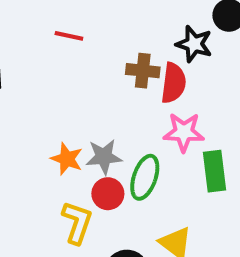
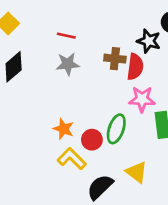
gray star: (104, 157) -> (68, 64), moved
orange star: (67, 159) -> (64, 129), moved
yellow L-shape: (77, 222) -> (72, 159), turned -64

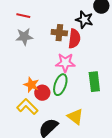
pink star: (142, 99) -> (65, 63), moved
orange star: (64, 129) -> (31, 85), moved

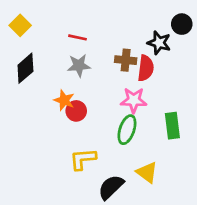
orange star: (31, 85) -> (64, 100), moved
red circle: (42, 93) -> (76, 111), moved
yellow L-shape: (27, 107) -> (83, 159), turned -50

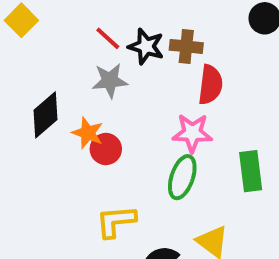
red line: (78, 37) -> (108, 38), turned 30
black star: (159, 43) -> (146, 46), moved
brown cross: (126, 60) -> (186, 46), moved
black diamond: (25, 68) -> (45, 115), moved

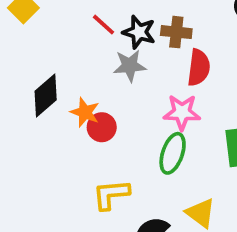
gray star: (110, 81) -> (130, 66), moved

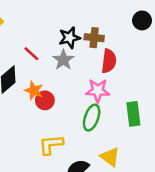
red line: (104, 25) -> (31, 54), moved
black star: (139, 32) -> (69, 38), turned -30
gray star: (130, 66) -> (63, 60), turned -30

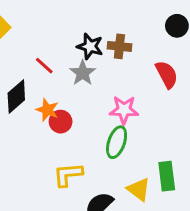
black star: (69, 38) -> (90, 46), turned 30
red semicircle: (109, 61) -> (167, 74), moved, turned -35
green rectangle: (133, 114) -> (167, 176), moved

